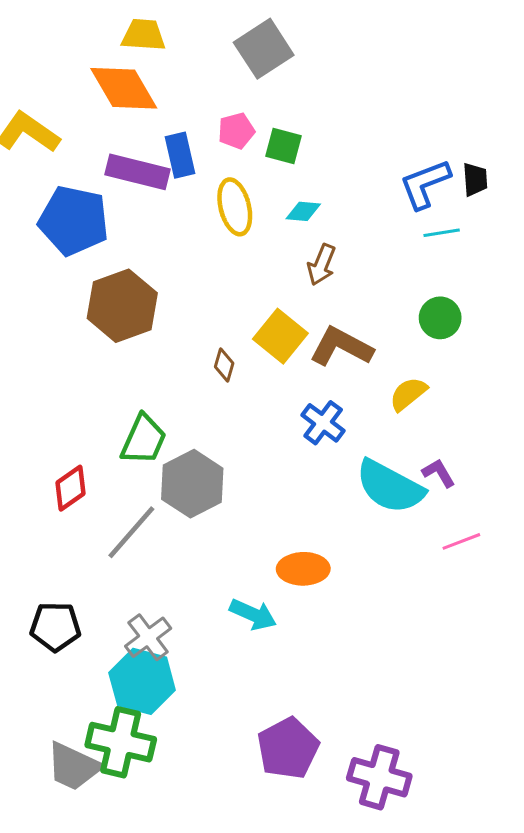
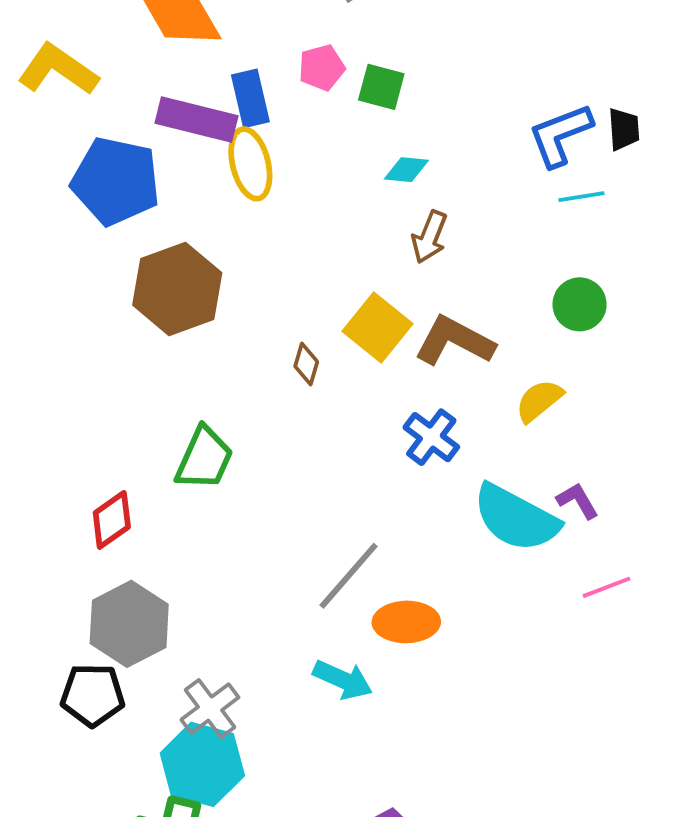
yellow ellipse: (235, 207) -> (250, 164), moved
gray hexagon: (192, 484) -> (129, 624), moved
gray line: (131, 532) -> (349, 576), moved

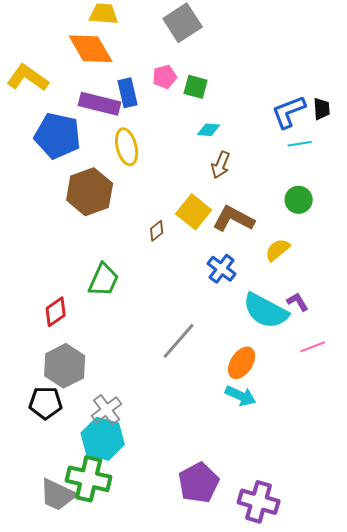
yellow ellipse: (250, 164) -> (127, 147), moved
brown diamond: (306, 364) -> (157, 231), turned 35
orange ellipse: (406, 622) -> (242, 363), moved, turned -56
cyan arrow: (343, 680) -> (241, 396), moved

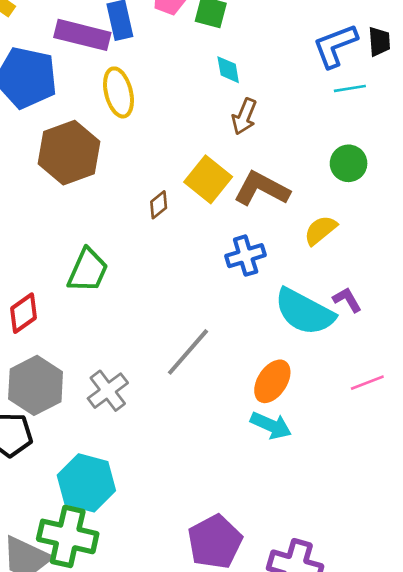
cyan diamond: (209, 130) -> (228, 70), turned 75
blue cross: (222, 269) -> (246, 256), turned 36
pink line: (313, 347) -> (367, 383), moved
gray cross: (107, 410) -> (108, 391), moved

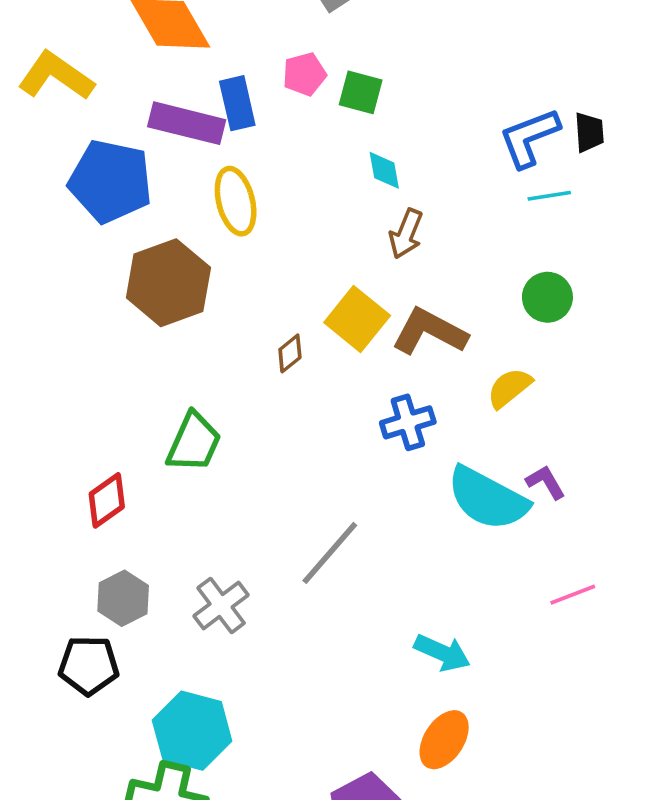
orange ellipse: (272, 381) -> (444, 740), moved
gray hexagon: (36, 385) -> (123, 598), size x0.7

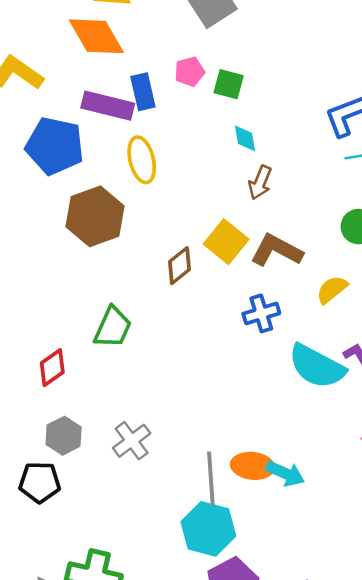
brown diamond: (290, 353) -> (179, 266), size x1.4
gray line: (330, 553) -> (211, 478), moved, turned -45
cyan hexagon: (192, 731) -> (208, 529), moved
orange ellipse: (444, 740) -> (253, 466), moved, turned 63

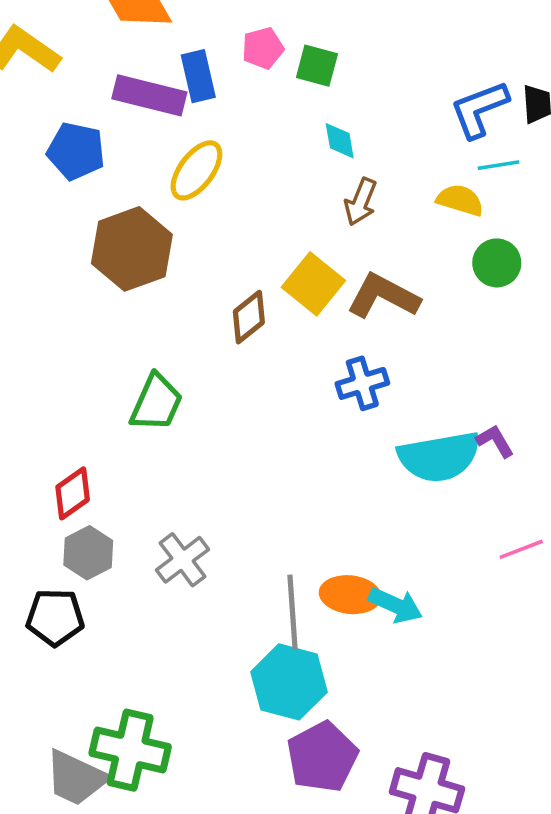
blue pentagon: (55, 146) -> (76, 151), size x0.7
yellow ellipse: (142, 160) -> (196, 170), turned 51
yellow semicircle: (332, 290) -> (460, 200), moved, turned 56
cyan semicircle: (317, 366) -> (439, 457), turned -38
red diamond: (52, 368) -> (73, 493), moved

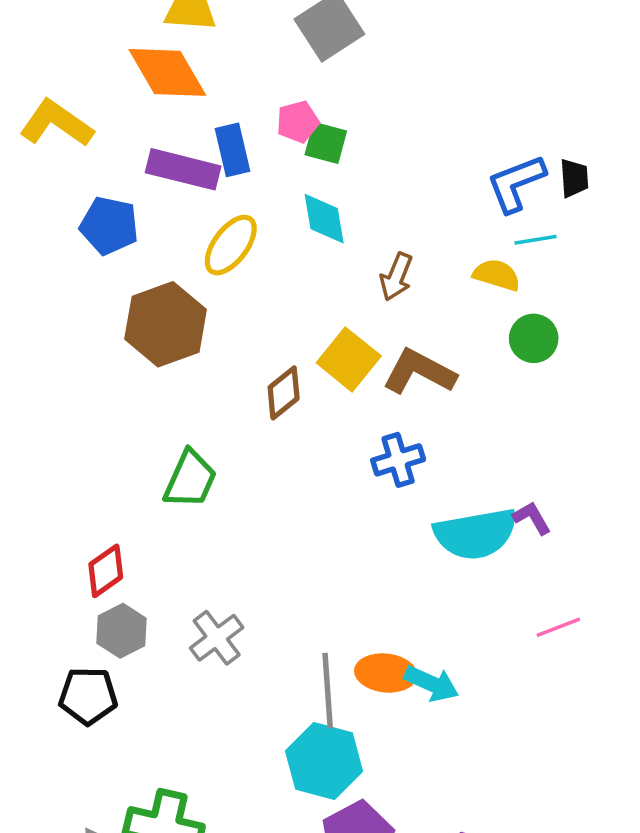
green square: (317, 66) -> (326, 143), moved
cyan diamond: (340, 141) -> (324, 219), moved, size x1.4

